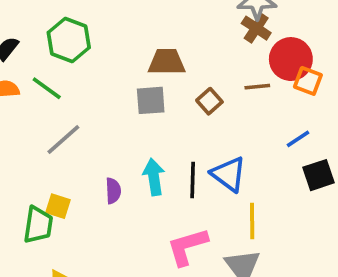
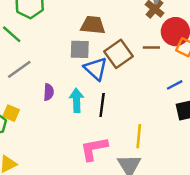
brown square: (209, 101) -> (119, 54), size x1.6
blue triangle: (229, 174) -> (96, 69), moved
purple semicircle: (113, 191) -> (49, 92), moved

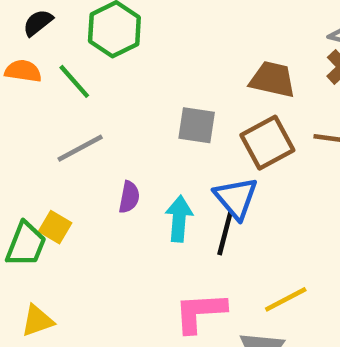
brown trapezoid: (93, 25) -> (272, 79), moved
blue triangle: (96, 69) -> (236, 198), moved
yellow line: (139, 136) -> (286, 299), turned 50

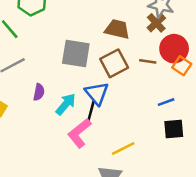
gray square: (197, 125) -> (76, 54), size x1.4
cyan arrow: (179, 219) -> (66, 104), turned 35
pink L-shape: (200, 312) -> (79, 133), moved, turned -36

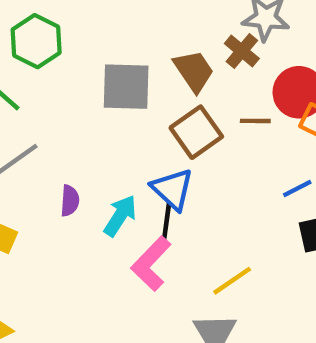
brown cross: (156, 23) -> (242, 51), moved
brown trapezoid: (117, 29) -> (194, 71), turned 50
gray square: (76, 54) -> (126, 87), moved

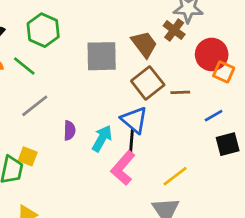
brown line: (255, 121) -> (180, 92), moved

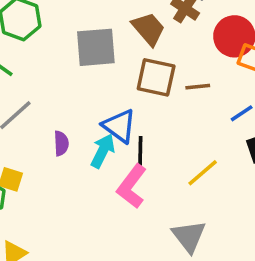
brown square: (148, 83) -> (156, 77), turned -36
blue triangle: (134, 120) -> (119, 126), moved
yellow line: (175, 176) -> (203, 173), moved

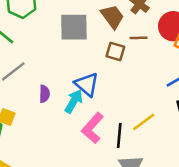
brown square: (156, 77) -> (115, 52), size x0.7
brown line: (198, 87) -> (139, 38), moved
black line: (140, 154) -> (119, 136), moved

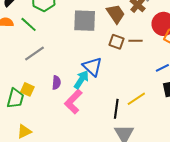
brown line: (139, 38) -> (136, 41), moved
purple semicircle: (44, 94) -> (56, 83), moved
pink L-shape: (93, 128) -> (73, 102), moved

